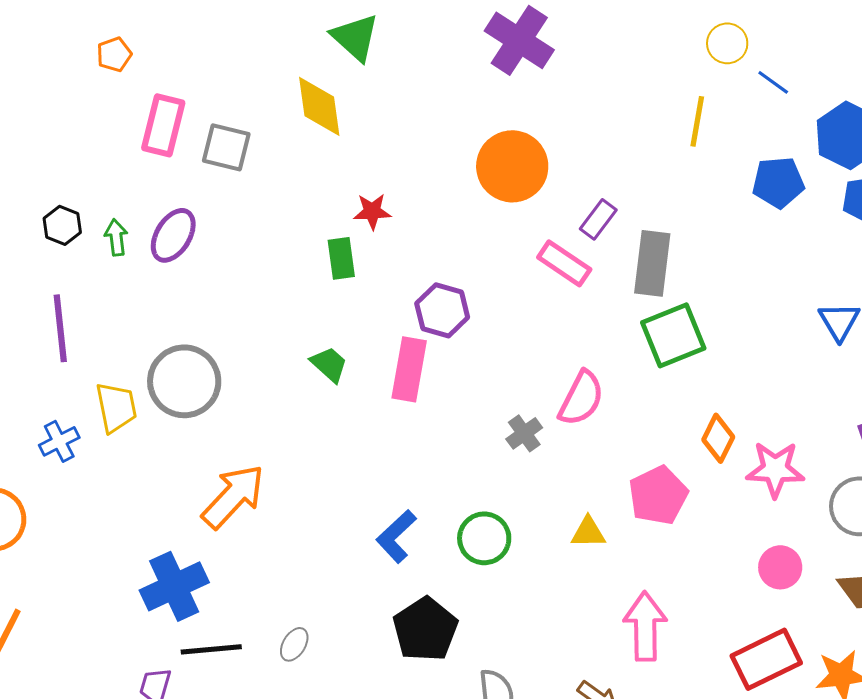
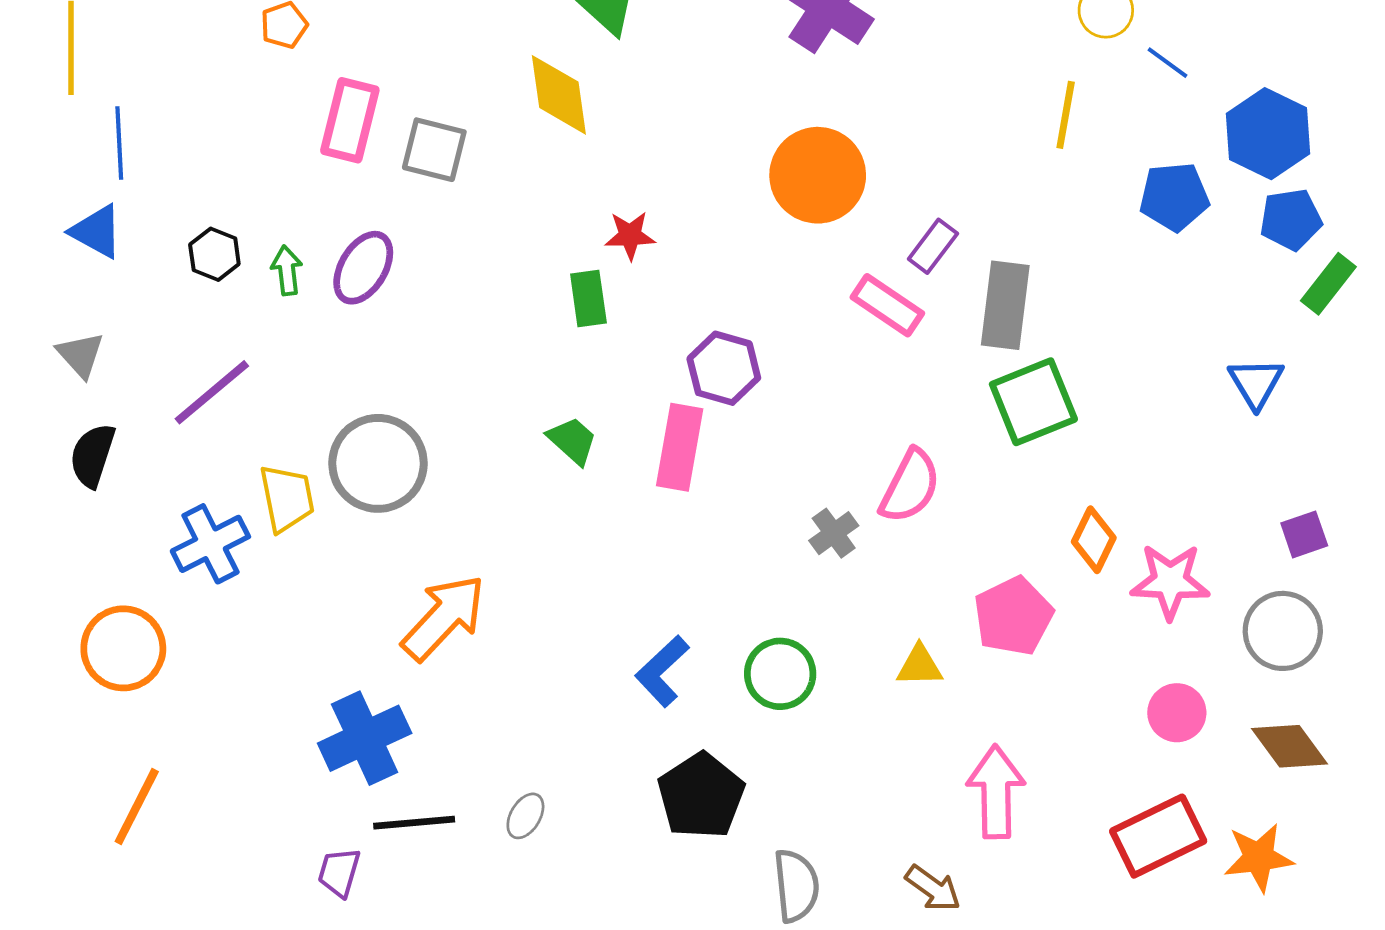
purple line: (60, 328) -> (212, 392), turned 56
blue cross: (59, 441) -> (210, 544), size x1.4

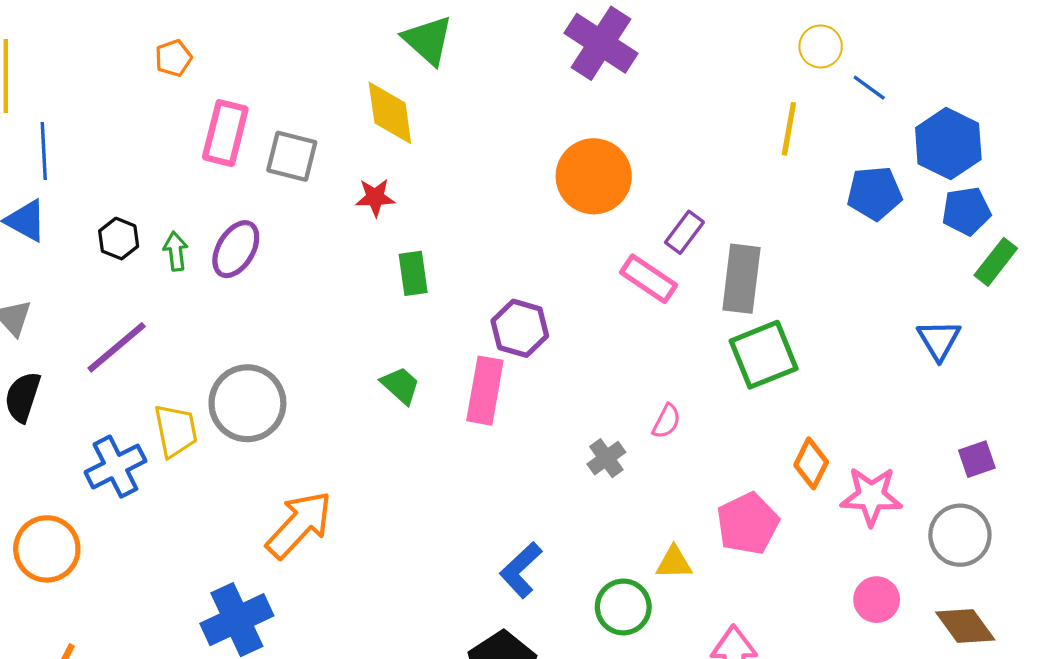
red star: (630, 236) -> (375, 197), moved
pink semicircle: (910, 486) -> (667, 421), size x0.6
blue L-shape: (662, 671) -> (521, 570), moved
green circle: (780, 674) -> (623, 607), moved

